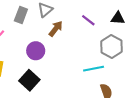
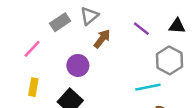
gray rectangle: (21, 15) -> (60, 22), turned 35

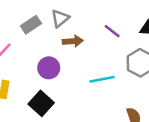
brown arrow: (102, 39) -> (73, 41), turned 48
cyan line: (148, 87) -> (102, 79), moved

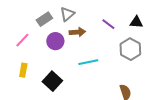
purple circle: (49, 68) -> (55, 41), moved
cyan line: (102, 79) -> (88, 62), moved

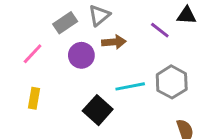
black triangle: (136, 22) -> (186, 15), moved
gray hexagon: (130, 49) -> (172, 82), moved
black square: (52, 81) -> (98, 110), moved

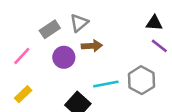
purple line: (160, 30) -> (159, 46), moved
yellow rectangle: (34, 98) -> (23, 94), turned 36

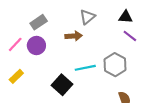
gray triangle: (79, 23) -> (87, 17), moved
purple circle: (64, 57) -> (36, 46), moved

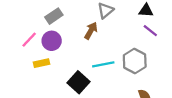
brown arrow: (74, 36) -> (91, 31), turned -56
yellow rectangle: (16, 76) -> (42, 63), moved, turned 32

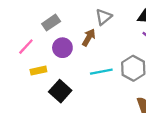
purple circle: (52, 41) -> (62, 48), moved
black square: (79, 82) -> (60, 91), moved

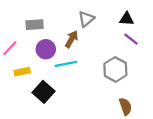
gray rectangle: (51, 23) -> (35, 25), turned 30
cyan line: (101, 72) -> (66, 64), moved

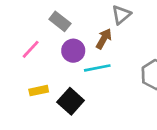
gray rectangle: (35, 25) -> (60, 21), turned 42
yellow rectangle: (22, 72) -> (39, 91), moved

